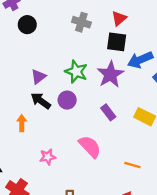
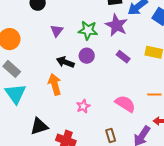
purple triangle: (38, 77) -> (57, 31), moved
orange arrow: (22, 123) -> (55, 84), size x1.5
pink semicircle: (90, 147) -> (125, 104), moved

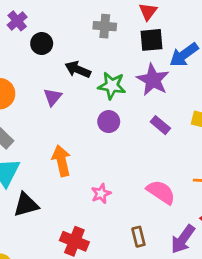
purple triangle: (57, 31) -> (53, 97), moved
black arrow: (65, 62) -> (78, 69), moved
black triangle: (39, 126) -> (26, 205), moved

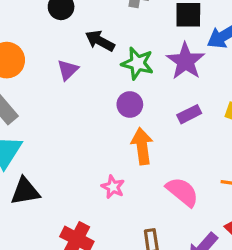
purple rectangle: (160, 125) -> (189, 114), turned -72
orange arrow: (61, 161) -> (142, 146), moved
pink star: (101, 194) -> (113, 187), turned -30

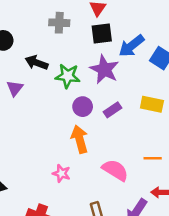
purple circle: (130, 104) -> (83, 107), moved

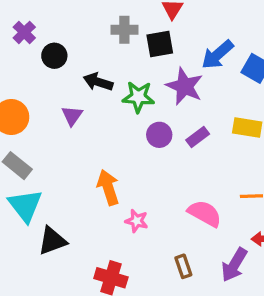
black square: (102, 34) -> (160, 44), moved
orange arrow: (80, 139) -> (108, 187), moved

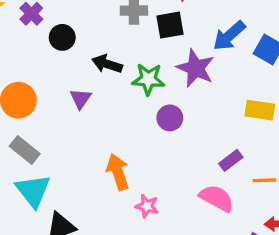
purple rectangle: (198, 137) -> (231, 160), moved

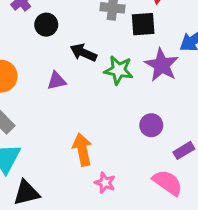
purple triangle: (81, 99) -> (57, 81), turned 36
purple circle: (170, 118) -> (151, 125), moved

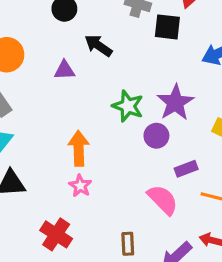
purple star: (162, 65) -> (175, 103), moved
green star: (119, 70) -> (128, 106), moved
pink star: (105, 183) -> (80, 186), moved

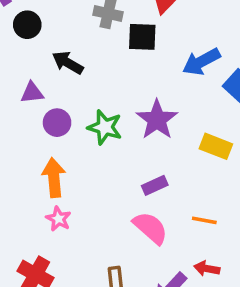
purple circle: (156, 136) -> (57, 123), moved
purple rectangle: (186, 169) -> (155, 185), moved

